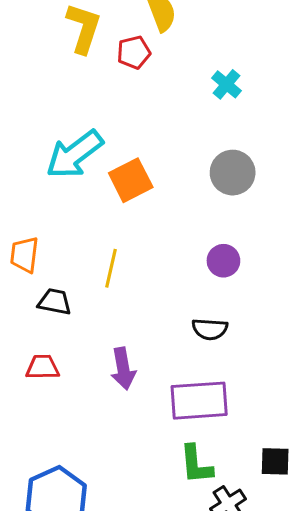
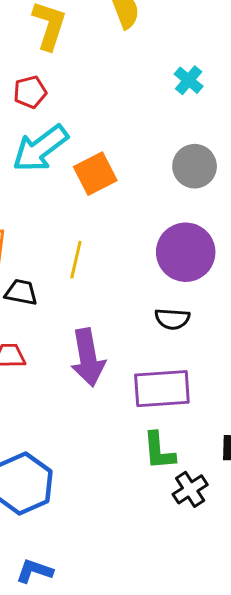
red pentagon: (134, 52) -> (30, 92), moved
purple circle: (223, 261) -> (186, 252), size x1.8
purple arrow: (123, 369) -> (88, 357), size x1.4

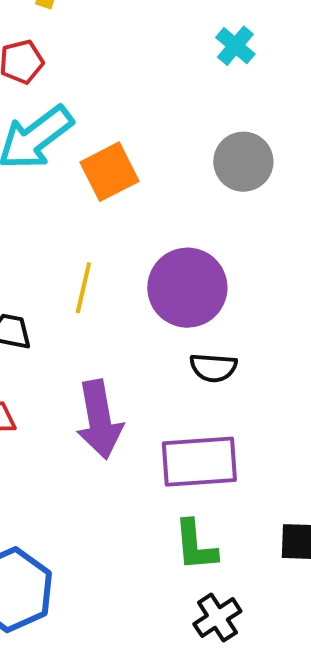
purple circle: (186, 252) -> (187, 288), moved
black cross: (190, 489) -> (217, 618), moved

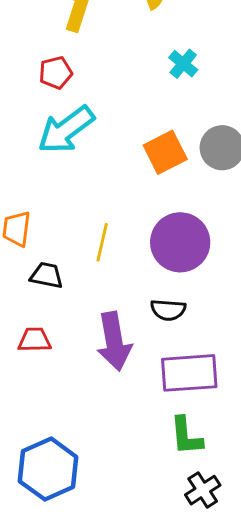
cyan cross: (235, 46) -> (183, 64), moved
orange square: (109, 172) -> (165, 152), moved
black semicircle: (213, 368) -> (168, 310), moved

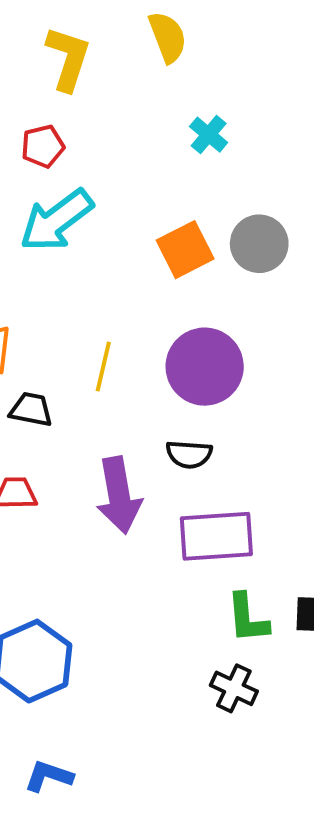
green L-shape: (186, 436) -> (248, 618), moved
black cross: (203, 490) -> (234, 688), turned -32

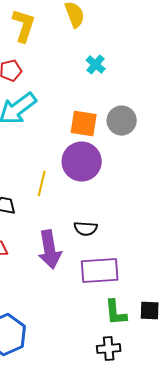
orange square: (185, 250) -> (84, 124), turned 36
purple circle: (205, 367) -> (82, 162), moved
black cross: (234, 688) -> (109, 349), turned -30

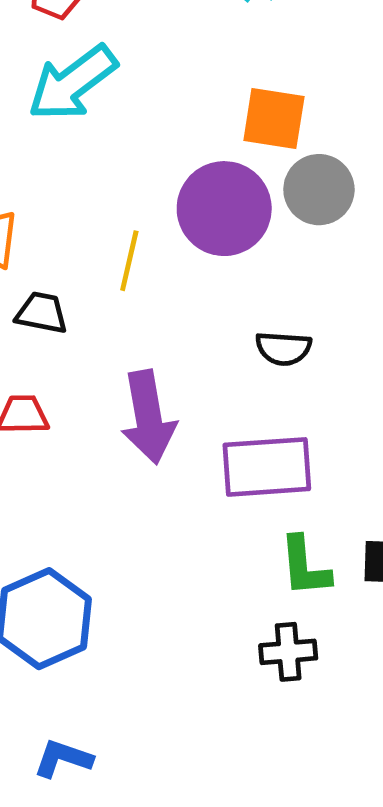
gray circle: (122, 121) -> (319, 190), moved
orange square: (84, 124) -> (274, 118), moved
black semicircle: (86, 229) -> (283, 348), moved

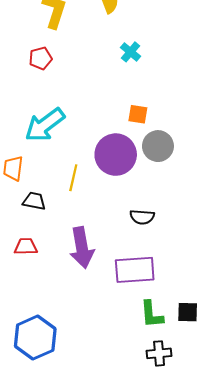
cyan arrow: (72, 83) -> (45, 125), moved
orange square: (274, 118) -> (138, 114), size x0.7
black cross: (288, 652) -> (159, 353), moved

